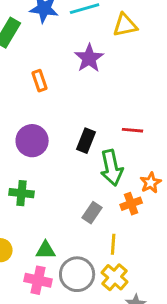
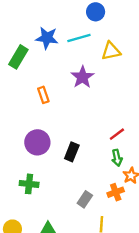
red line: (133, 130) -> (117, 134), turned -42
black rectangle: (86, 141) -> (72, 152), moved
green arrow: (112, 168) -> (117, 158), moved, size x0.6

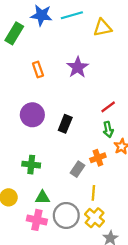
purple star: (82, 77) -> (78, 67), moved
green cross: (29, 184) -> (31, 165), moved
orange cross: (116, 192) -> (98, 158), moved

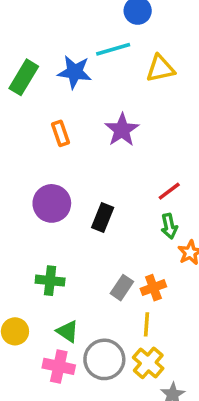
blue star: (41, 15) -> (75, 72), moved
orange cross: (98, 158) -> (153, 288), moved
green triangle: (43, 197) -> (68, 331), turned 35

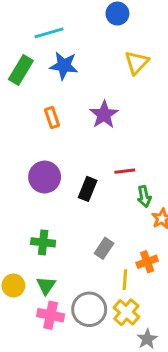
cyan line: (113, 49) -> (49, 33), moved
yellow triangle: (160, 69) -> (137, 63), turned -35
red line: (169, 191) -> (125, 171), moved, turned 30
orange cross: (153, 288) -> (147, 262), moved
green triangle: (68, 331) -> (46, 286), moved, turned 30

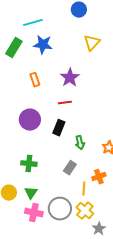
red line: (125, 171) -> (65, 103), moved
green arrow: (144, 196) -> (80, 143), moved

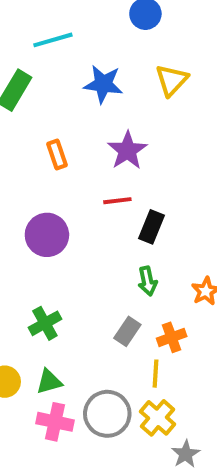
blue star: (43, 45) -> (103, 84), moved
black rectangle: (59, 128) -> (151, 227), moved
green cross: (29, 164) -> (45, 323), turned -35
orange cross: (99, 177) -> (172, 337), moved
green triangle: (31, 193) -> (49, 382), turned 40

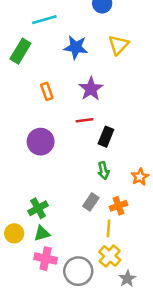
green cross: (45, 323) -> (38, 208), moved
gray circle: (107, 414) -> (78, 271), moved

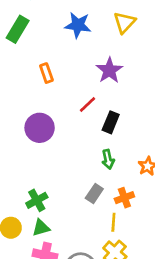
purple star: (91, 89) -> (109, 70), moved
red line: (85, 120) -> (87, 105), turned -36

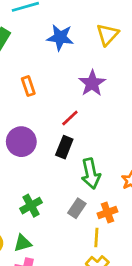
black rectangle: (111, 122) -> (64, 147), moved
green arrow: (108, 159) -> (91, 174), size x1.5
green cross: (37, 200) -> (31, 206), moved

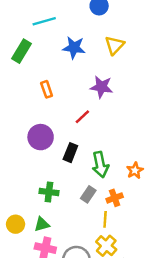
purple star: (92, 83) -> (101, 87), turned -30
black rectangle: (64, 147) -> (70, 153), moved
green cross: (31, 206) -> (49, 192), turned 36

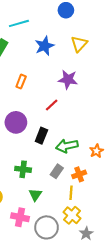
blue star: (74, 48) -> (44, 46), turned -30
orange rectangle: (47, 89) -> (21, 82), turned 40
green arrow: (100, 165) -> (67, 146), turned 90
green triangle: (42, 224) -> (35, 195), moved, turned -40

